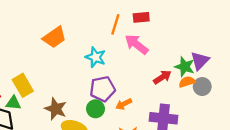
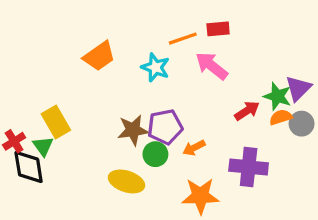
orange line: (115, 24) -> (183, 39), turned 54
cyan star: (95, 57) -> (155, 67), moved
green triangle: (13, 103) -> (43, 146), turned 49
brown star: (56, 109) -> (133, 130), moved, turned -30

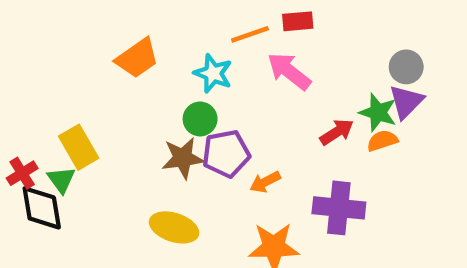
gray circle: (302, 124) -> (406, 67), moved
green circle: (155, 154) -> (200, 119), moved

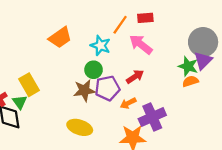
orange line: (250, 34) -> (120, 25), turned -36
gray circle: (406, 67) -> (203, 42), size x1.6
red arrow: (337, 132) -> (135, 77), moved
purple cross: (339, 208) -> (152, 117), moved, turned -30

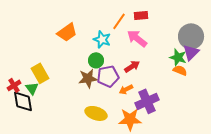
orange semicircle: (190, 81) -> (180, 70), turned 40
yellow ellipse: (80, 127) -> (96, 113), moved

